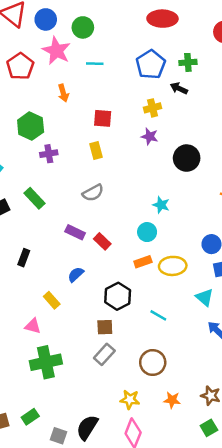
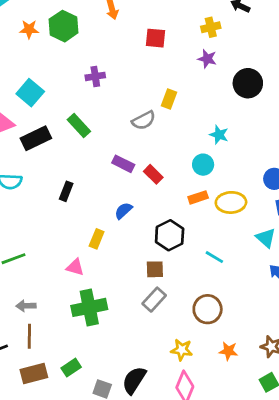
green hexagon: (31, 126) -> (64, 26), moved
yellow rectangle: (96, 151) -> (169, 99), moved, turned 35
yellow rectangle: (52, 300) -> (97, 239), turned 63

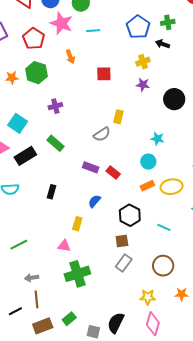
purple cross: (95, 76) -> (55, 106), moved

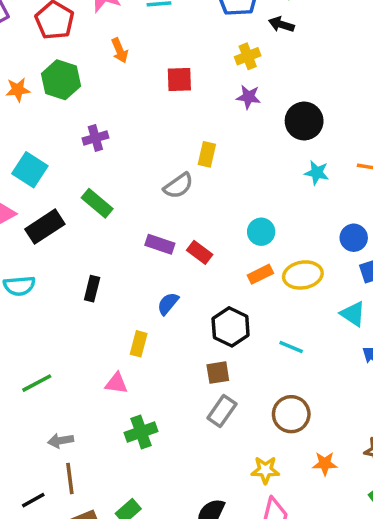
cyan star: (157, 139) -> (317, 173), moved
green cross: (77, 274) -> (141, 432), size x0.7

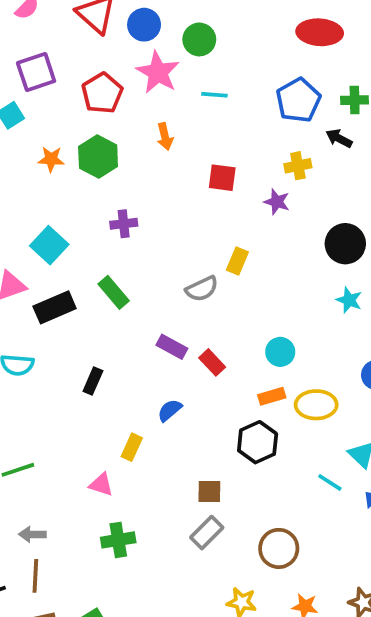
purple star: (248, 97) -> (277, 202), moved
black hexagon: (231, 327) -> (258, 442), moved
cyan line: (291, 347) -> (330, 482), moved

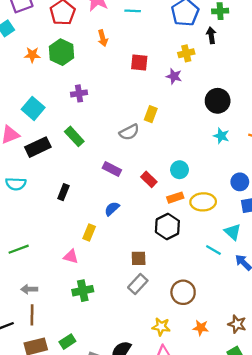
black arrow: (339, 138) -> (211, 35), turned 56
red rectangle: (212, 362) -> (149, 179), moved

